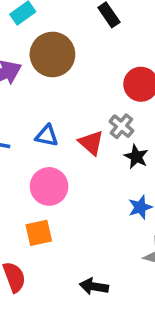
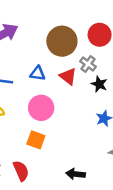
brown circle: (52, 54) -> (62, 41), moved
orange square: (39, 233) -> (36, 140), turned 36

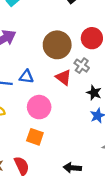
blue triangle: (38, 73) -> (26, 77), moved
black star: (99, 84) -> (94, 93), moved

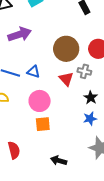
gray cross: (82, 66) -> (84, 71), turned -32
orange square: (35, 137) -> (43, 124), moved, turned -35

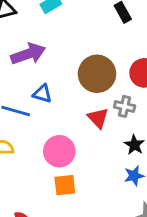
blue triangle: (33, 72) -> (42, 94), moved

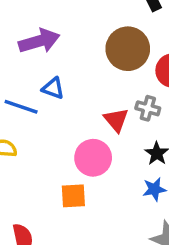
brown circle: (97, 74) -> (128, 49), moved
pink circle: (59, 151) -> (93, 158), moved

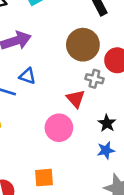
gray cross: (148, 108) -> (94, 79), moved
orange square: (73, 196) -> (44, 178), moved

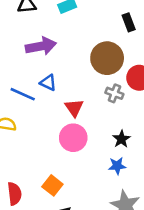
red triangle: (76, 99) -> (74, 108), moved
orange square: (44, 178) -> (52, 185), turned 36

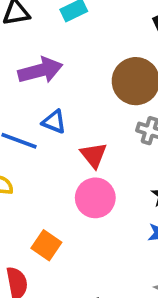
orange square: (52, 185) -> (46, 245), moved

